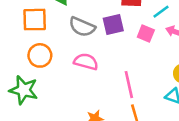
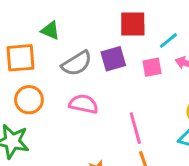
gray semicircle: (82, 27) -> (77, 63), turned -52
pink square: (146, 33) -> (152, 67), turned -30

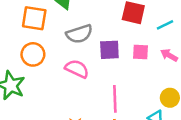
cyan line: (168, 41) -> (165, 25), moved
purple square: (113, 59) -> (109, 50), moved

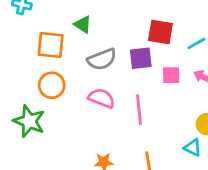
purple square: (109, 50) -> (141, 58), moved
pink line: (115, 99) -> (139, 110), moved

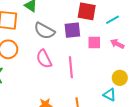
gray semicircle: (102, 59) -> (44, 31), turned 50
pink semicircle: (102, 98) -> (44, 59), turned -138

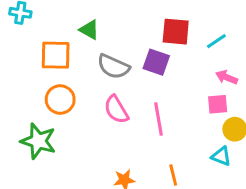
purple square: (72, 30) -> (156, 62), turned 30
pink square: (94, 42) -> (218, 104), moved

